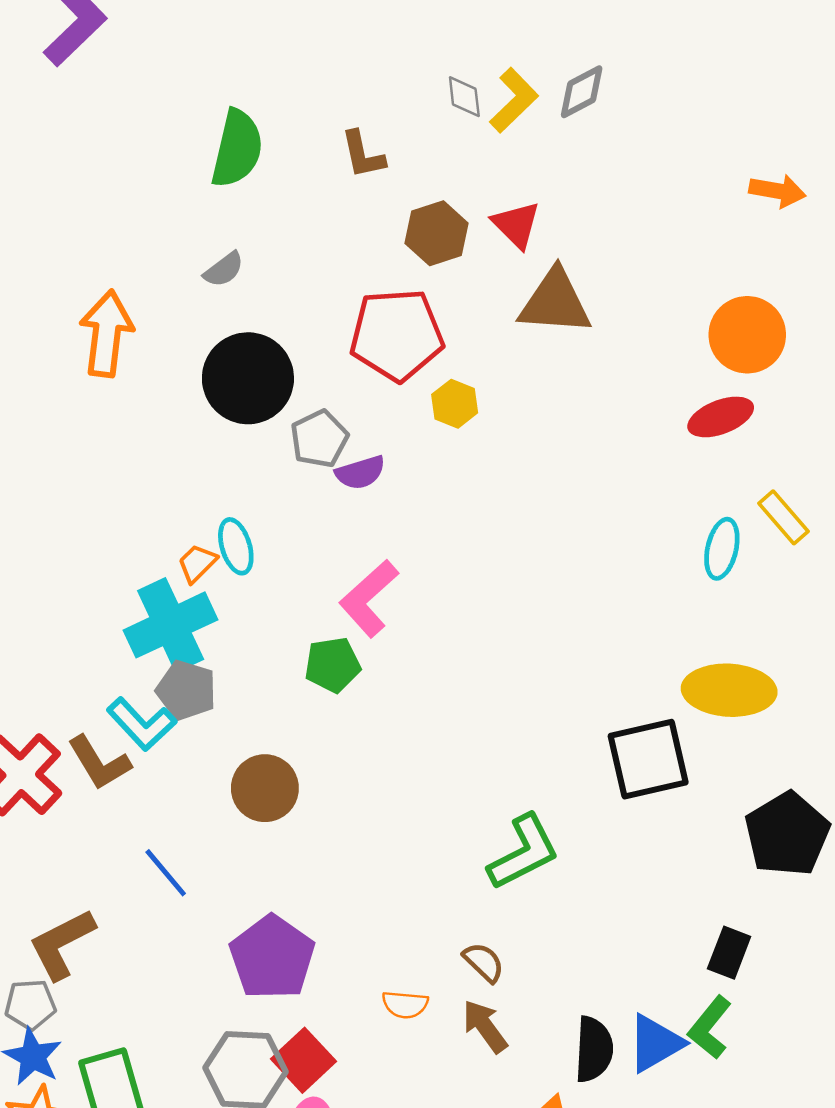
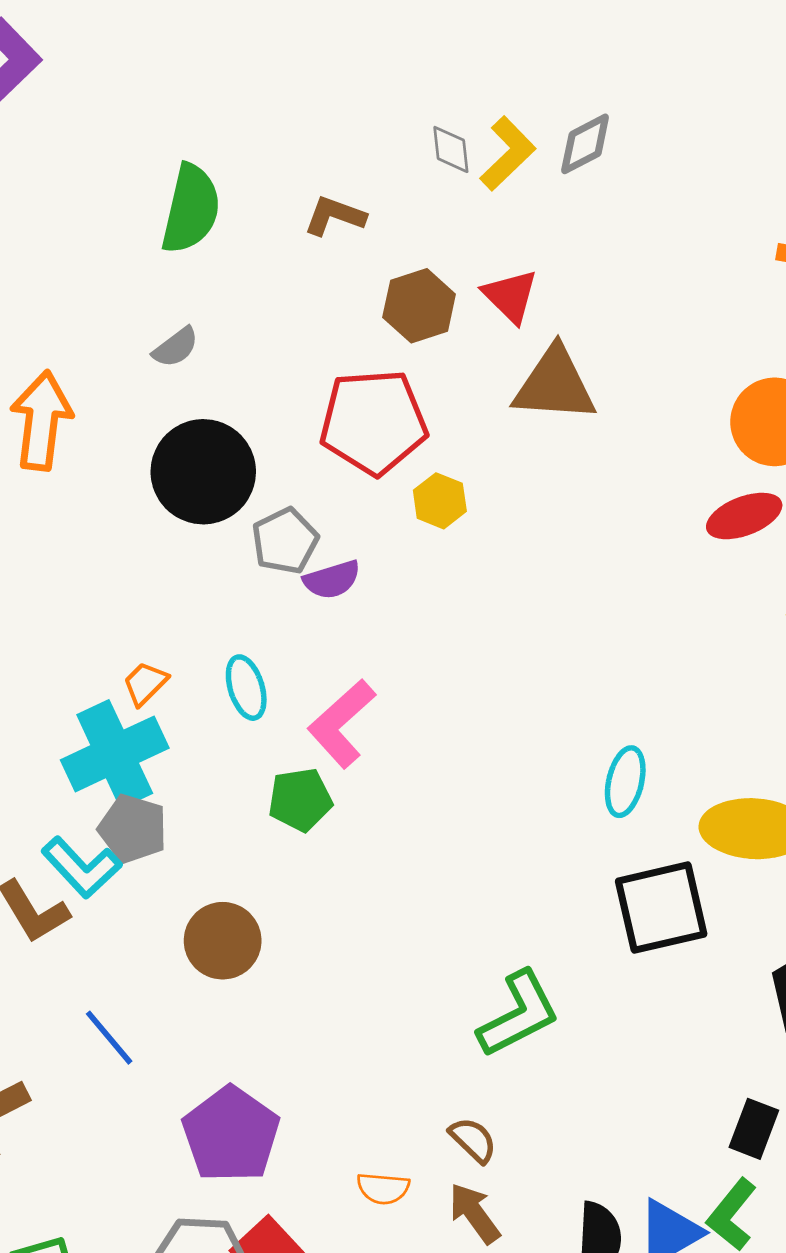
brown L-shape: (363, 155) -> (335, 216), turned 122
cyan ellipse: (236, 546) -> (246, 688), moved
cyan ellipse: (722, 549) -> (625, 782), moved

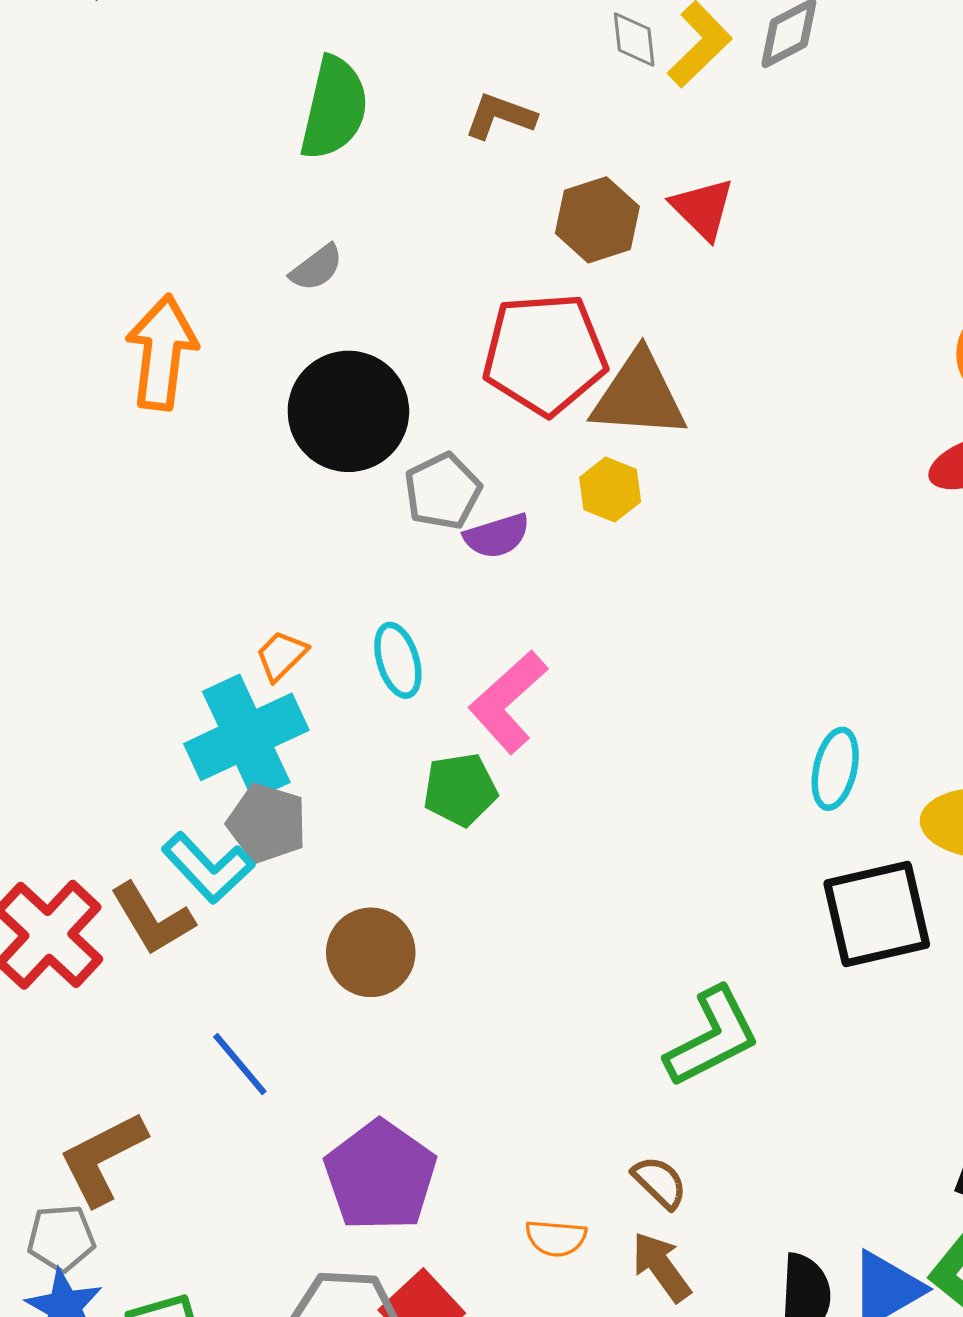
brown triangle: (555, 385) -> (639, 395), moved
yellow hexagon: (440, 501) -> (610, 490), moved

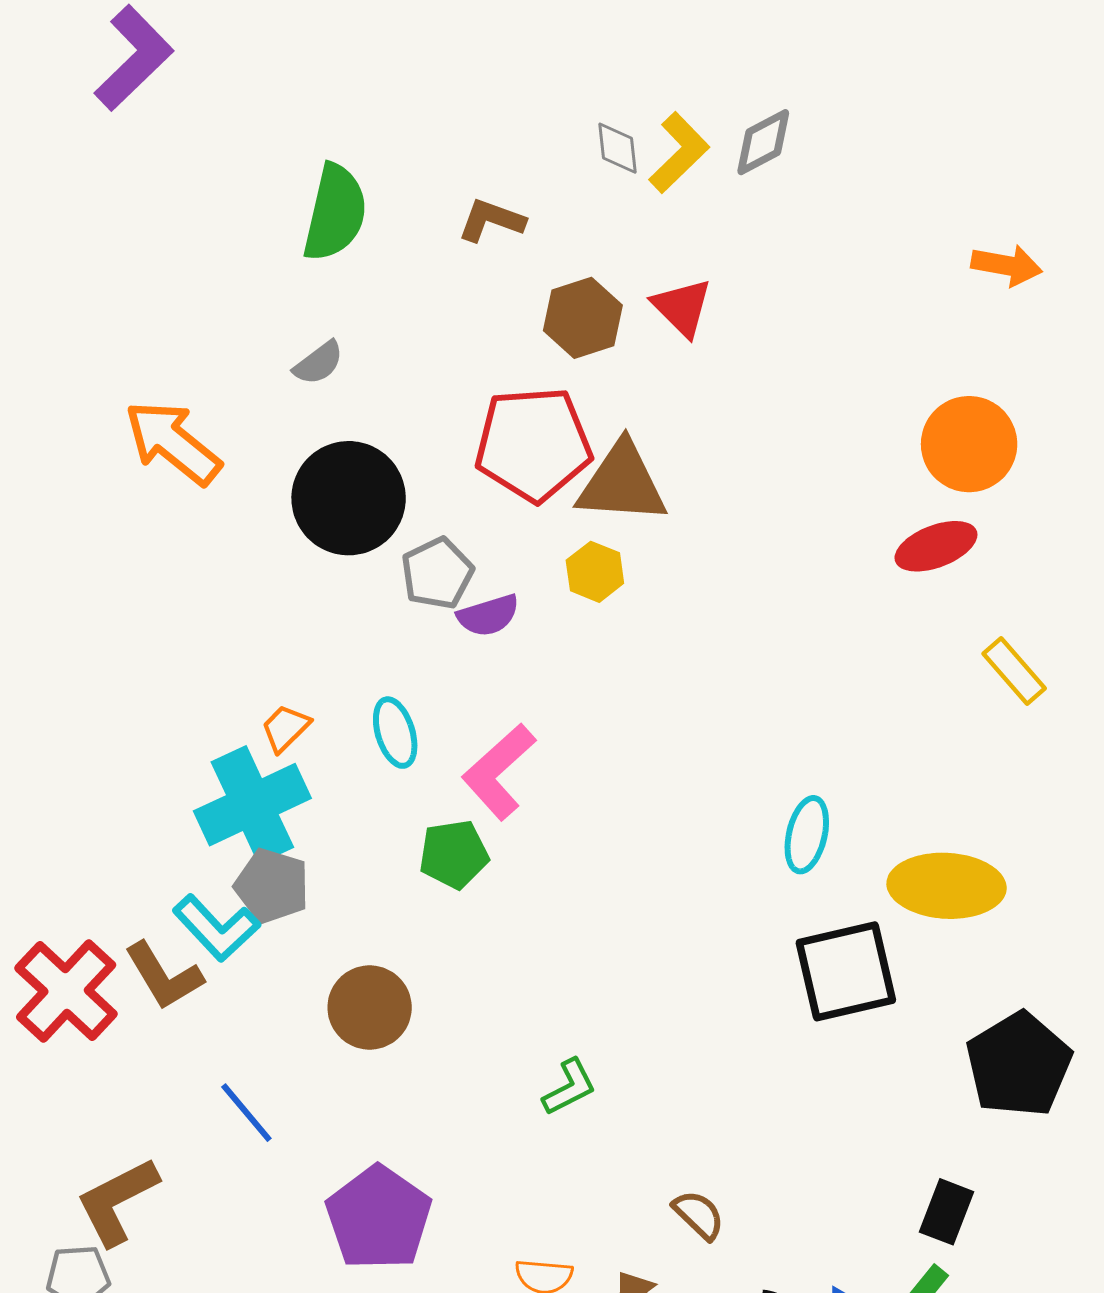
orange arrow: (162, 352) -> (173, 443), turned -58
green L-shape: (712, 1037) -> (569, 1087), moved, size x0.6
brown semicircle: (660, 1182) -> (699, 1215), moved

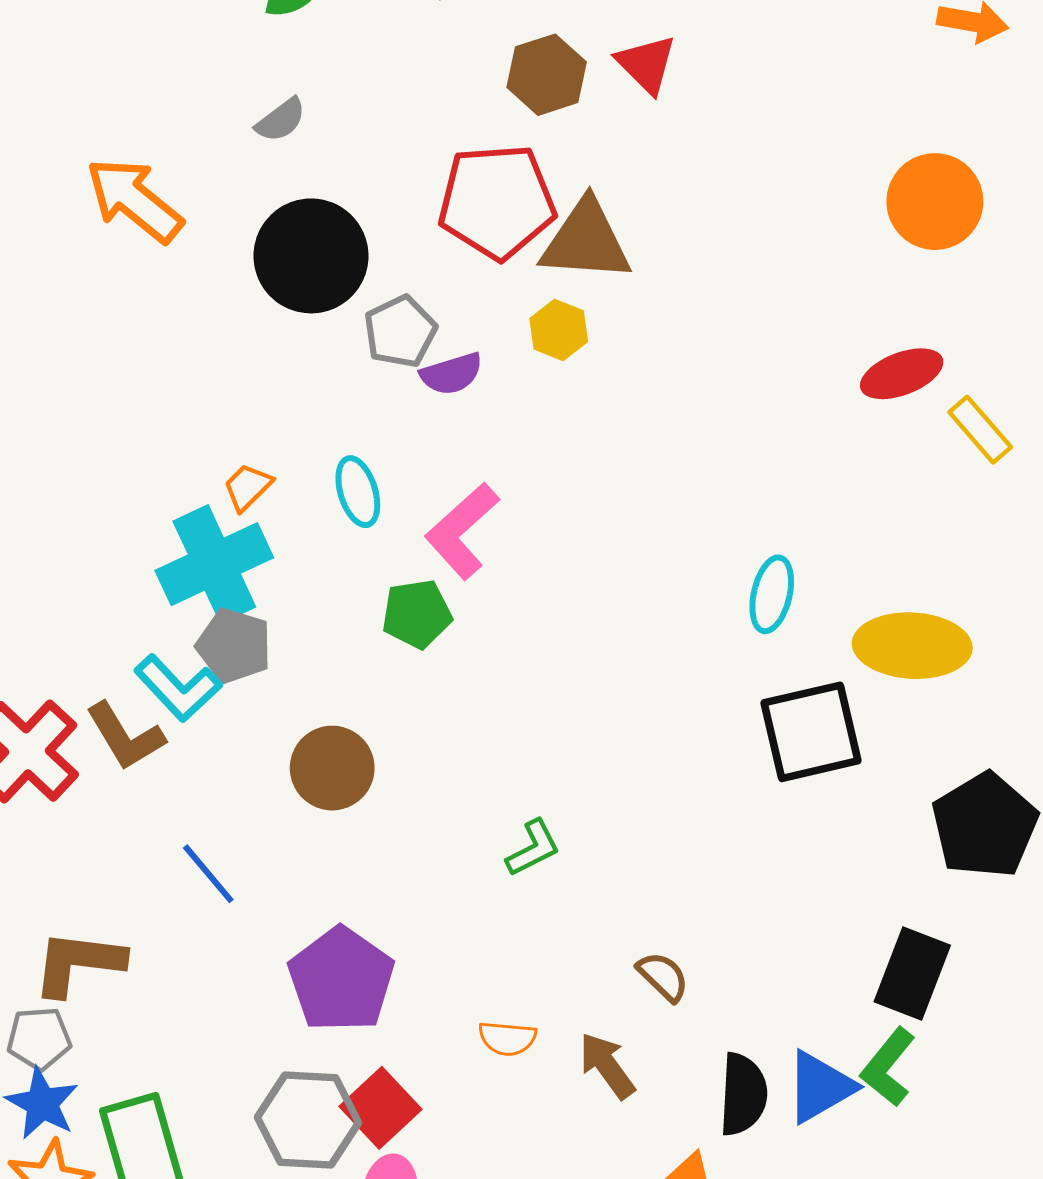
red ellipse: (936, 546) -> (902, 374), moved
brown L-shape: (117, 1201) -> (78, 963), turned 34
black rectangle: (947, 1212) -> (912, 973), size x1.4

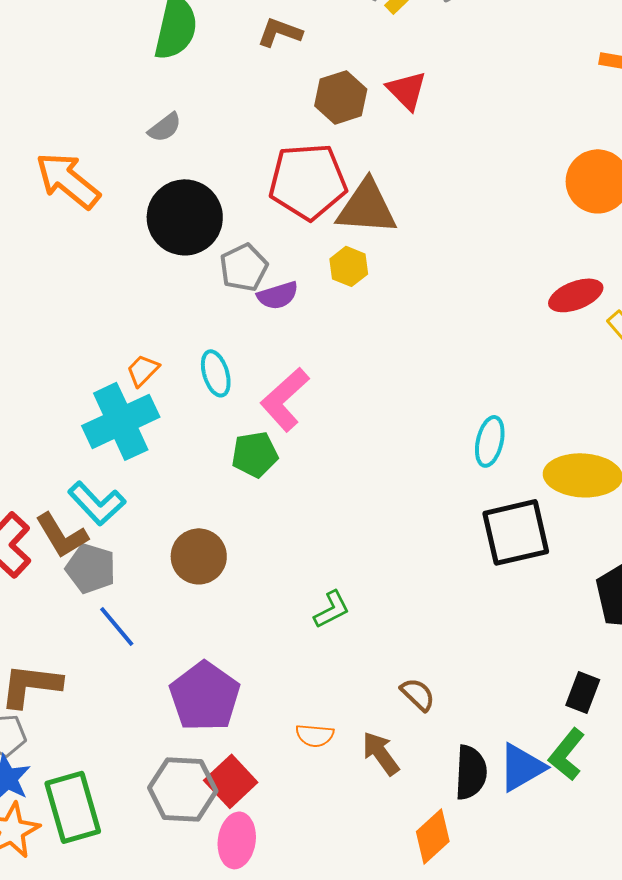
gray pentagon: (234, 646) -> (91, 568), moved
black rectangle: (912, 973) -> (583, 692), size x0.7

